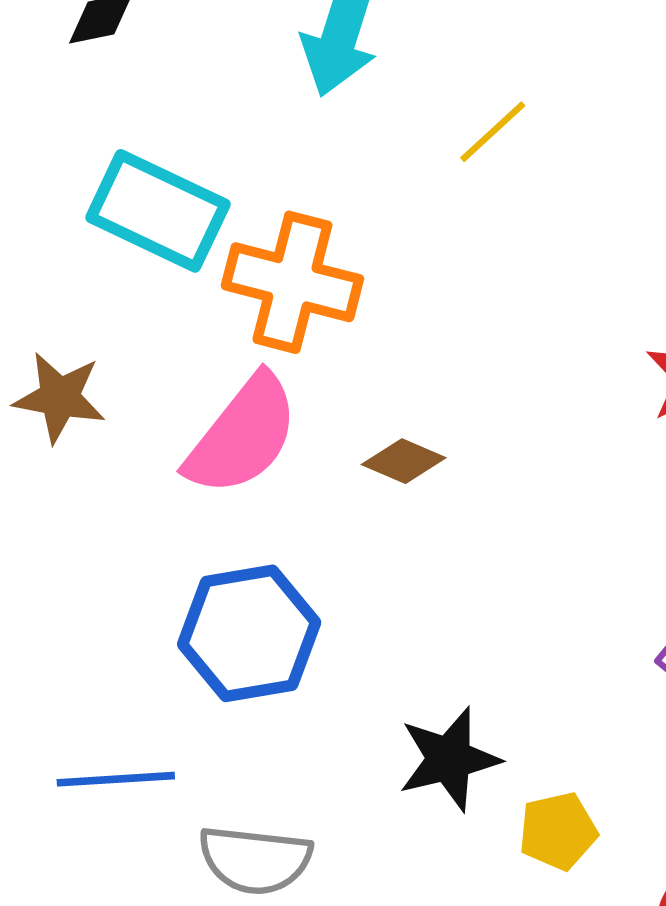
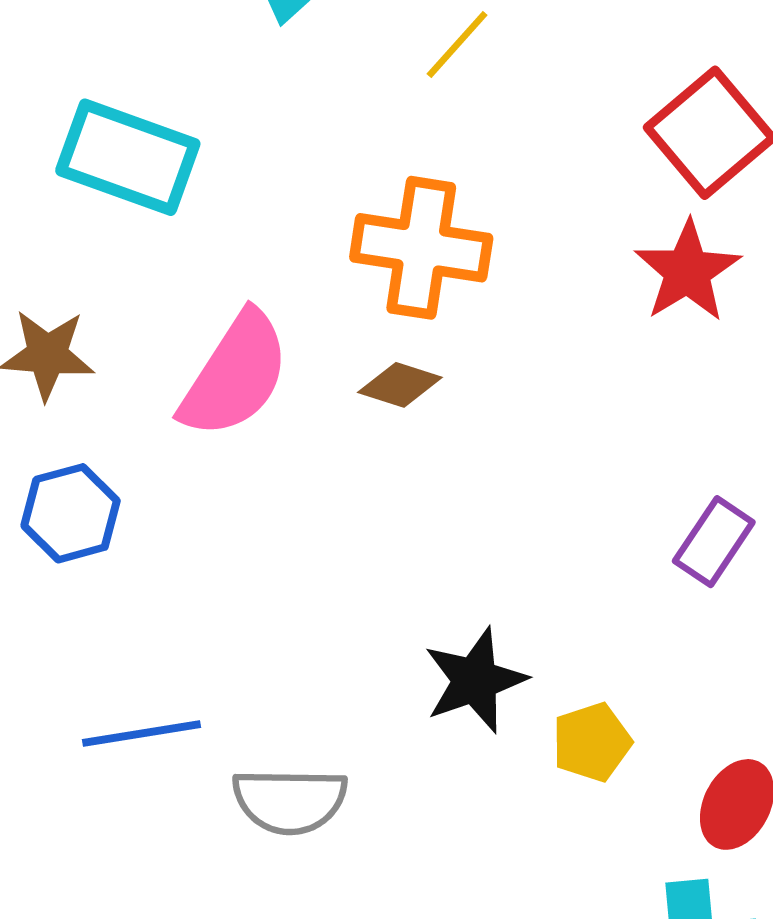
orange cross: (292, 282) -> (421, 248), moved
blue hexagon: (249, 633) -> (71, 513), moved, size x0.7

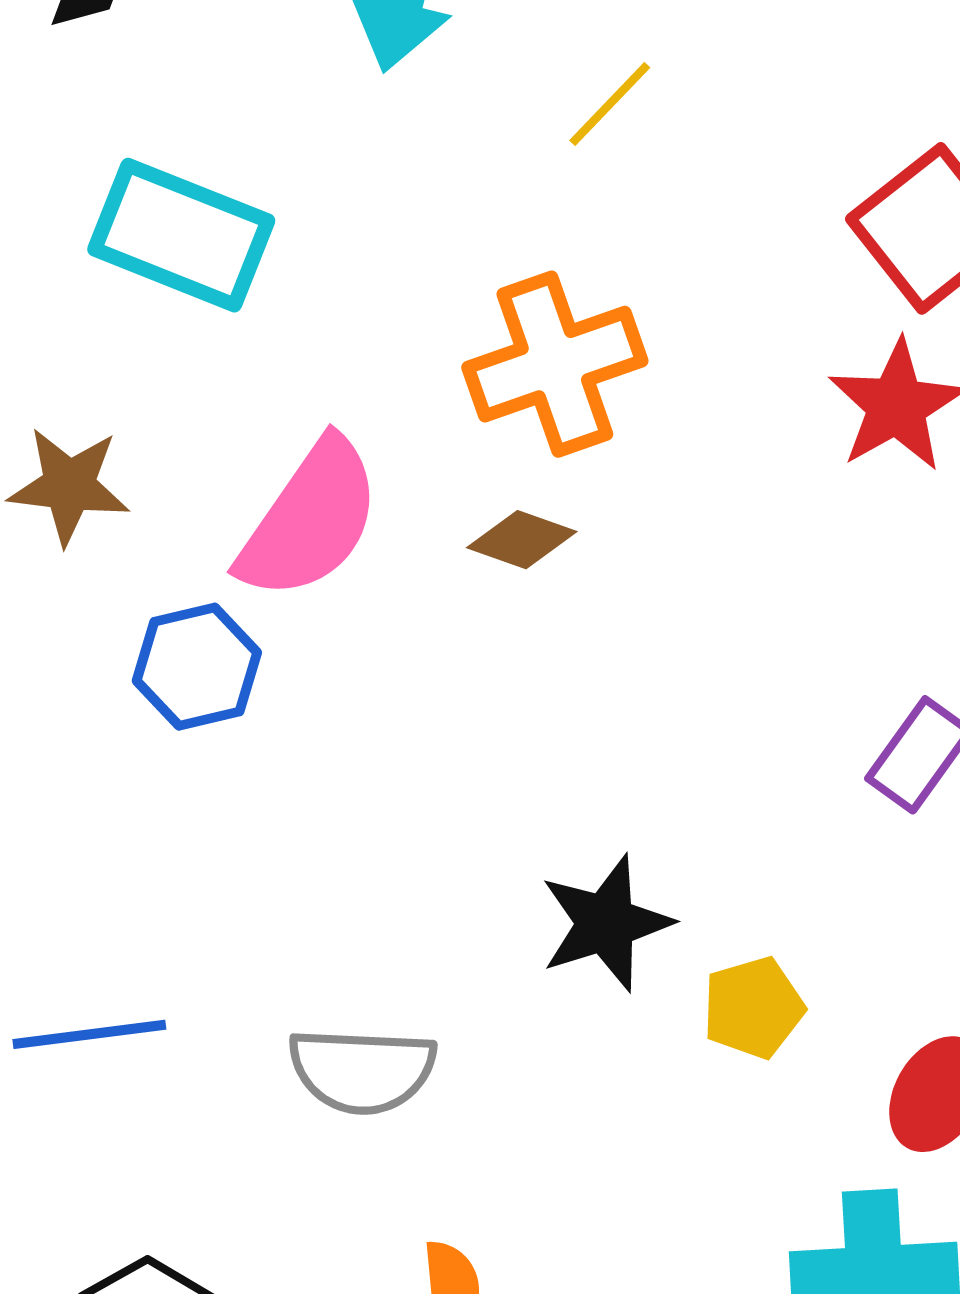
orange cross: (421, 248) -> (555, 364), turned -30
blue hexagon: (71, 513) -> (197, 667), moved
blue line: (141, 734) -> (89, 1034), moved

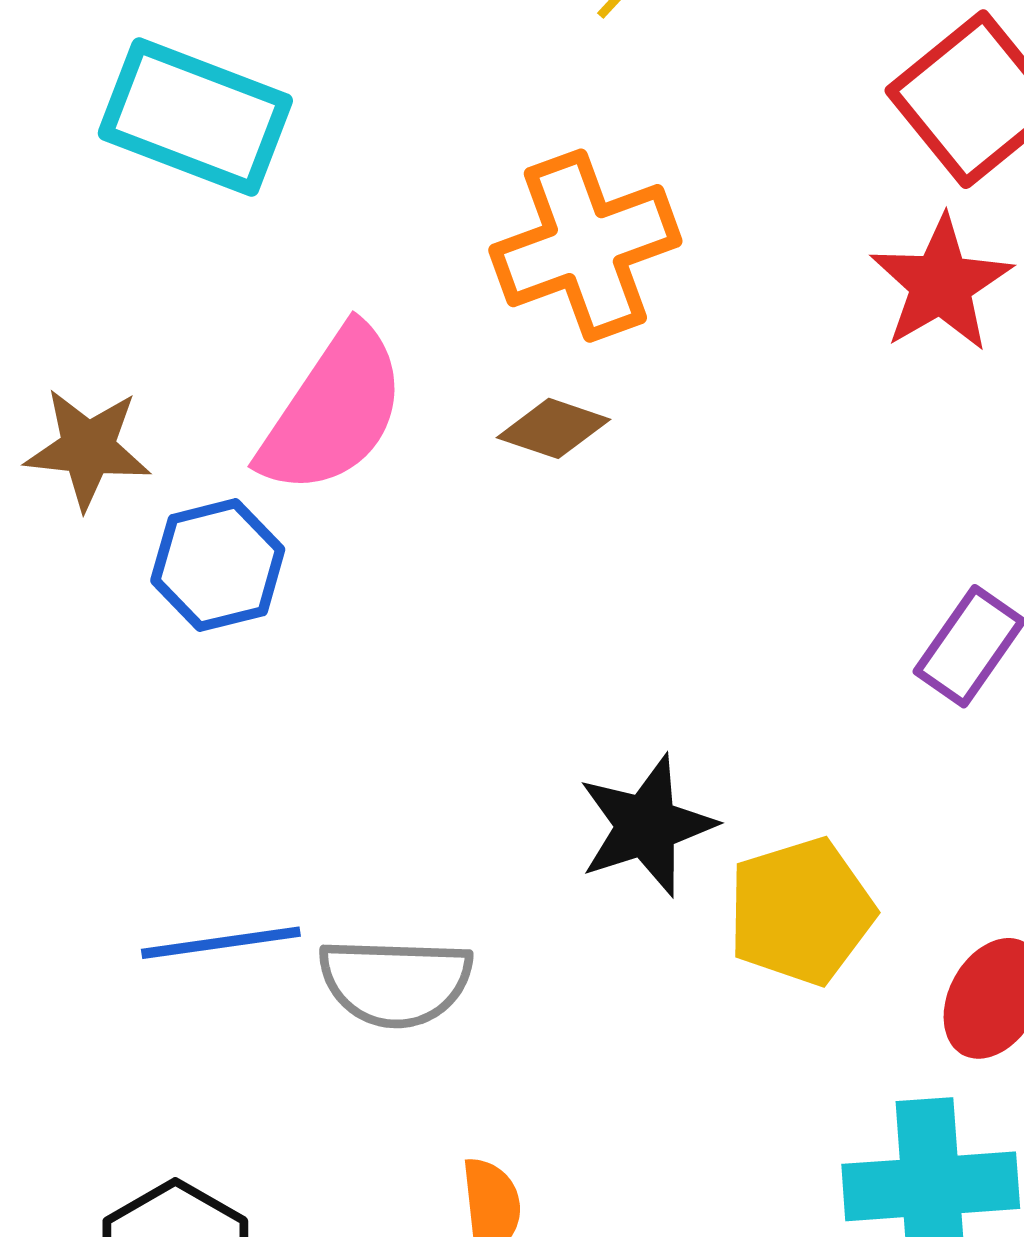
brown star: (69, 486) -> (88, 448), moved
yellow pentagon: (753, 1008) -> (801, 911), size x1.4
blue line: (89, 1034) -> (221, 943), moved

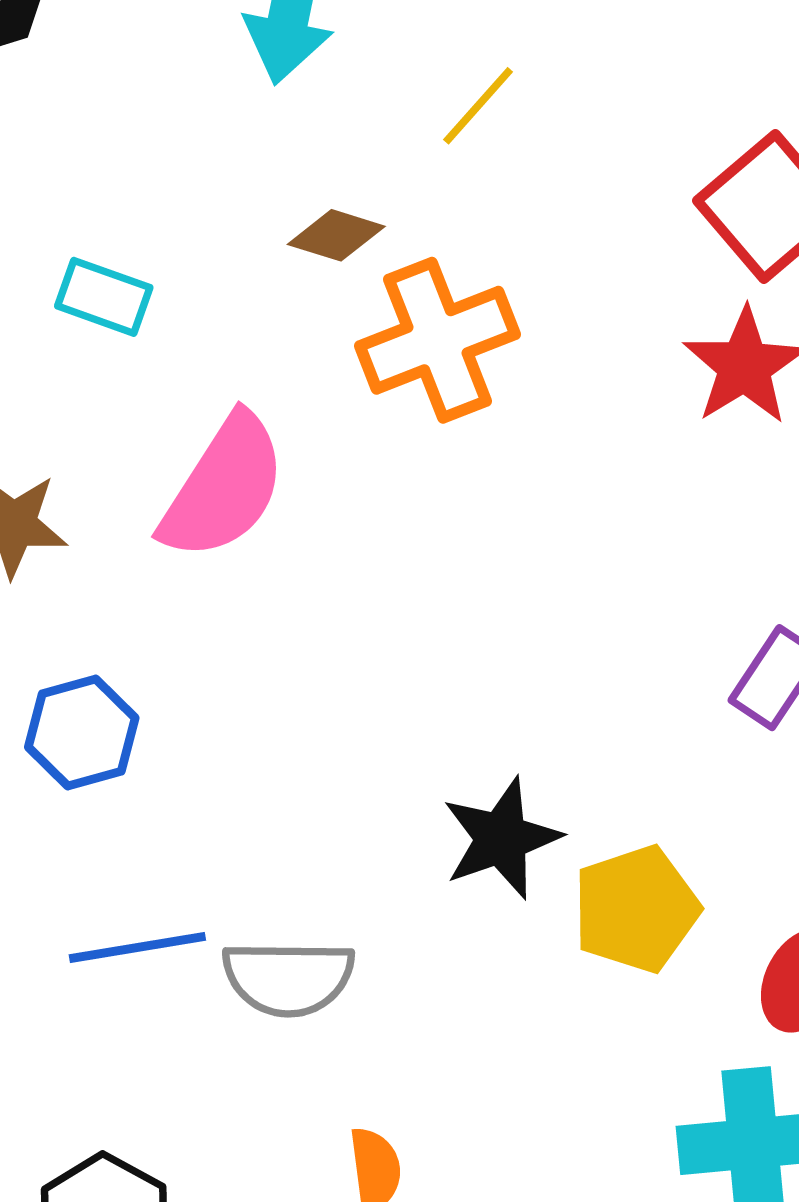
cyan rectangle: (195, 117) -> (104, 297), moved, size x0.6
brown diamond: (553, 428) -> (336, 235), moved
blue hexagon: (218, 565) -> (82, 732), moved

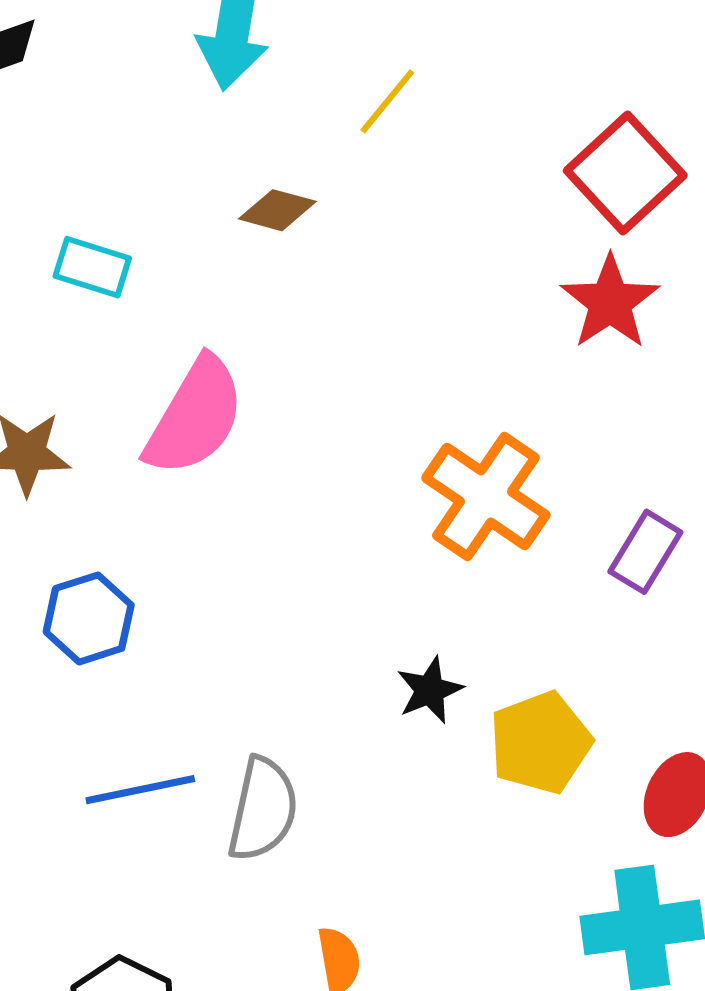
orange cross: (438, 340) -> (486, 497), moved, turned -32
black star: (501, 838) -> (430, 690), size x0.7
gray semicircle: (288, 978) -> (263, 809), turned -76

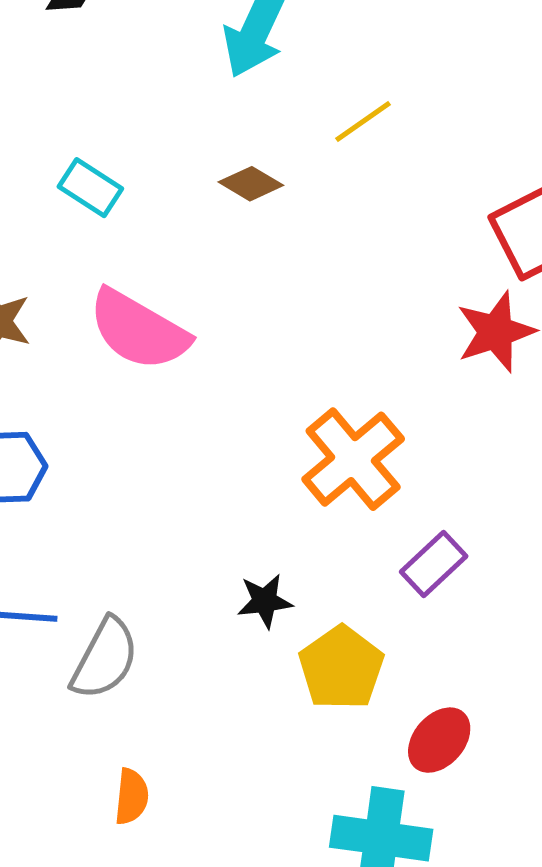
pink semicircle: (195, 417) -> (139, 330), turned 74
purple rectangle: (645, 552) -> (434, 564), moved
yellow pentagon: (540, 743) -> (341, 668), turned -30

